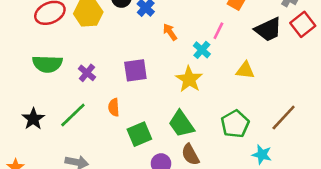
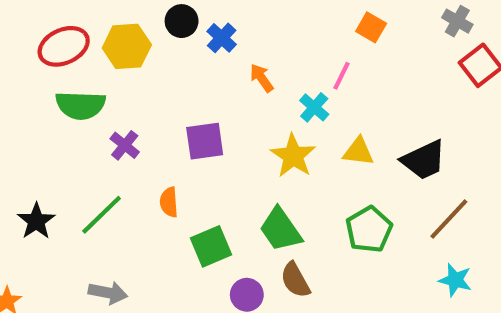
black trapezoid: (268, 29) -> (424, 160), moved
green semicircle: (47, 64) -> (80, 105), moved
yellow triangle: (245, 70) -> (358, 152), moved
cyan star: (262, 155) -> (455, 280), moved

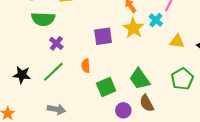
purple cross: (125, 145) -> (56, 43), moved
yellow star: (293, 156) -> (133, 28), moved
black star: (36, 221) -> (22, 75), turned -30

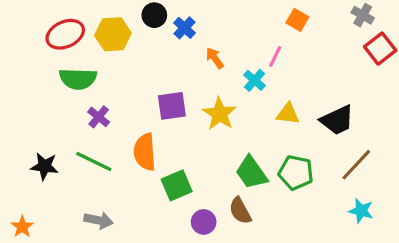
yellow star: (133, 28) -> (220, 114), moved
orange semicircle: (86, 66) -> (145, 152), size x1.6
green line: (53, 72) -> (94, 161), turned 70
green trapezoid: (140, 79) -> (251, 173), moved
green pentagon: (182, 79) -> (296, 173), turned -30

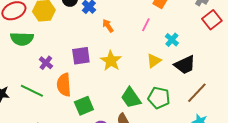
cyan cross: (255, 80) -> (172, 40), moved
yellow triangle: (288, 114) -> (154, 61), turned -42
purple cross: (99, 117) -> (46, 63), moved

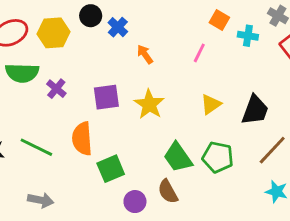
cyan cross: (172, 40) -> (248, 36), moved, turned -32
purple cross: (46, 63) -> (56, 89), moved
black trapezoid: (185, 65) -> (255, 110), turned -45

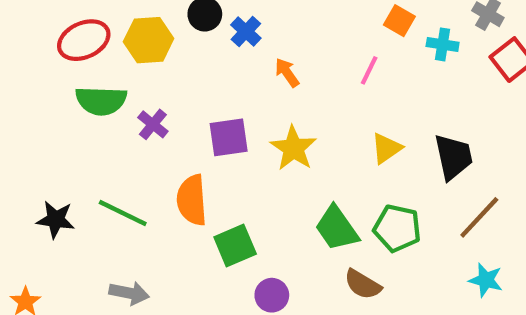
black trapezoid: (255, 110) -> (453, 157), turned -32
brown semicircle: (168, 192) -> (363, 284), moved, turned -30

